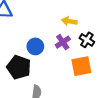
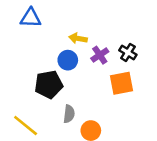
yellow arrow: (69, 21) -> (78, 38), moved
black pentagon: (19, 67) -> (49, 84), turned -30

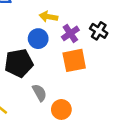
orange square: (122, 83) -> (74, 60), moved
gray semicircle: (69, 114) -> (39, 93), turned -36

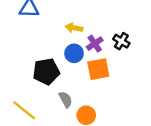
blue circle: (38, 39) -> (74, 53), moved

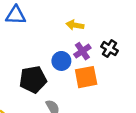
yellow arrow: (74, 28) -> (75, 25), moved

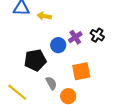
yellow arrow: (75, 25) -> (44, 16), moved
orange square: (86, 77) -> (81, 71), moved

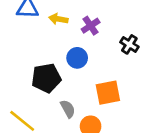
purple cross: (75, 37) -> (91, 26), moved

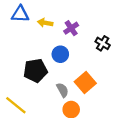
orange square: (108, 93) -> (85, 82), turned -30
gray semicircle: (68, 109) -> (62, 90), moved

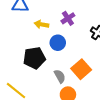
yellow arrow: (45, 23) -> (41, 24), moved

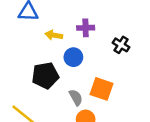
purple cross: (68, 18) -> (86, 28), turned 32
orange square: (81, 69) -> (101, 89), turned -30

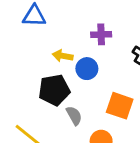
yellow arrow: (54, 35) -> (63, 56), moved
gray semicircle: (76, 97) -> (74, 116), moved

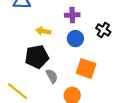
blue circle: (87, 69) -> (75, 39), moved

